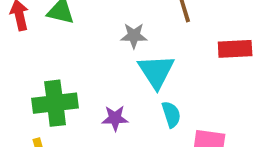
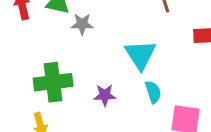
gray star: (134, 36) -> (82, 24), moved

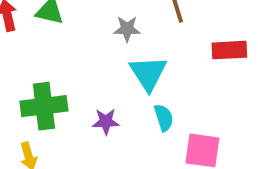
gray star: (82, 24) -> (127, 29), moved

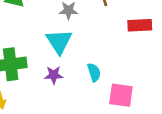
cyan triangle: (148, 73) -> (59, 41), moved

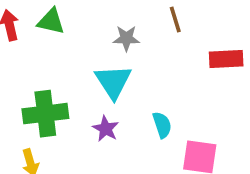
purple star: (54, 75) -> (106, 129), turned 30

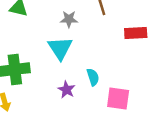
purple star: (106, 129) -> (66, 90), moved

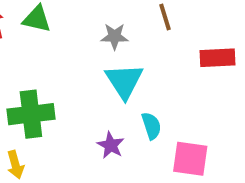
cyan triangle: (60, 48) -> (124, 81), moved

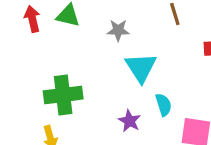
gray star: (115, 36) -> (118, 30), moved

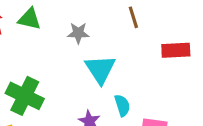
green cross: (63, 95) -> (25, 96), turned 33

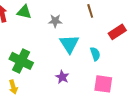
red rectangle: (176, 50) -> (117, 32), turned -30
cyan semicircle: (122, 105) -> (95, 54), moved

